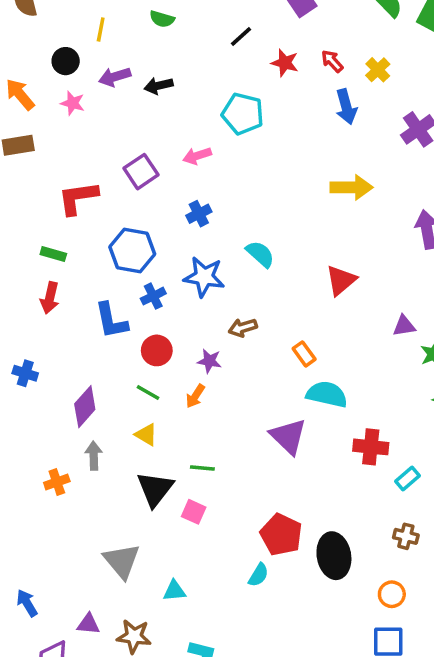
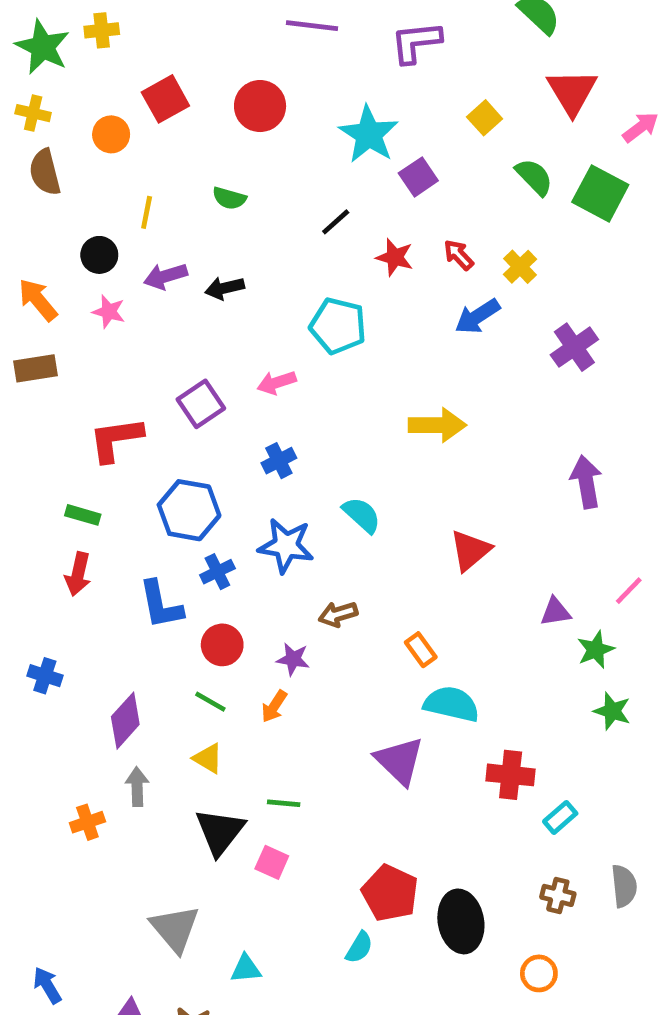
blue arrow: (346, 107) -> (477, 316), turned 72
yellow arrow: (351, 187) -> (437, 425), moved

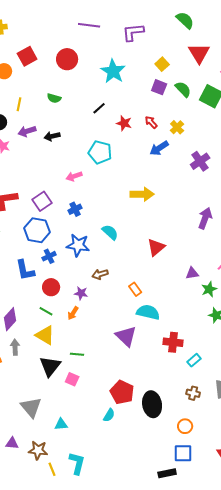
purple square: (418, 177) -> (159, 87), moved, turned -35
purple square: (201, 404) -> (42, 201), moved
purple arrow: (586, 482) -> (205, 218), turned 30
yellow triangle: (208, 758) -> (45, 335), size x1.5

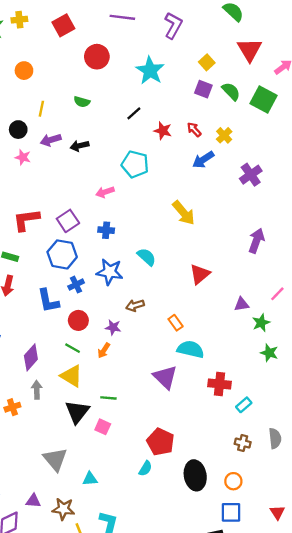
purple L-shape: (133, 32) -> (173, 25), turned 125
red square: (27, 56) -> (63, 25), moved
yellow arrow: (142, 194) -> (184, 213), turned 50
blue cross: (75, 209) -> (106, 230), turned 32
black ellipse: (152, 404) -> (195, 475), moved

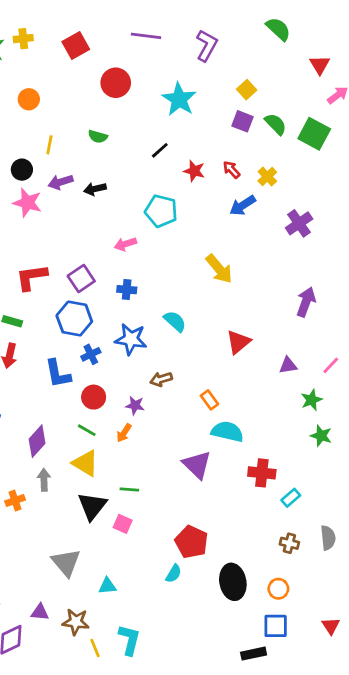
red triangle: (250, 50) -> (320, 65), moved, size x0.7
pink star: (23, 157) -> (27, 203), size x1.5
purple triangle: (241, 304) -> (288, 365), moved

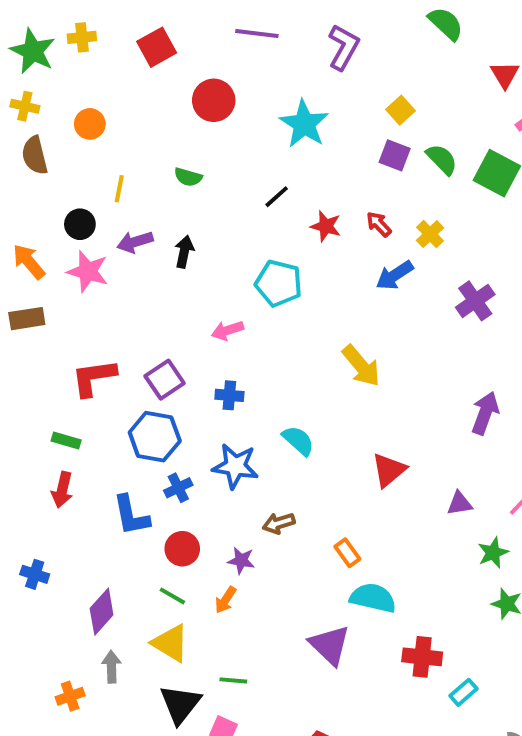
black arrow: (95, 189) -> (184, 252), turned 115

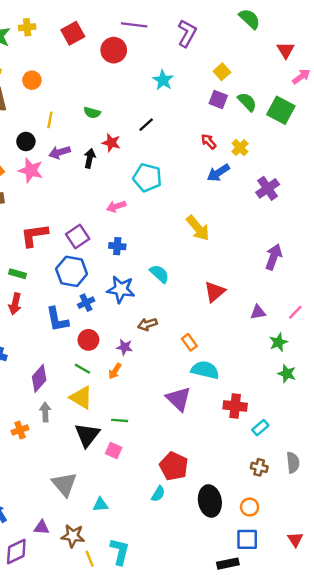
red circle: (214, 100) -> (114, 50), moved
cyan star: (304, 124) -> (163, 80), size x0.7
red star: (326, 226) -> (111, 143), moved

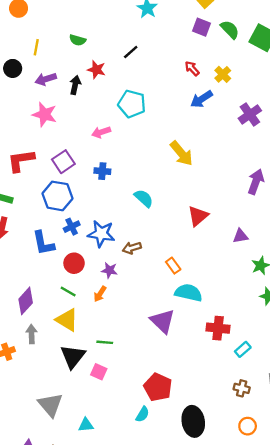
pink star: (31, 170) -> (45, 114), moved
blue star: (121, 289) -> (101, 234), moved
orange circle: (250, 507) -> (248, 426), moved

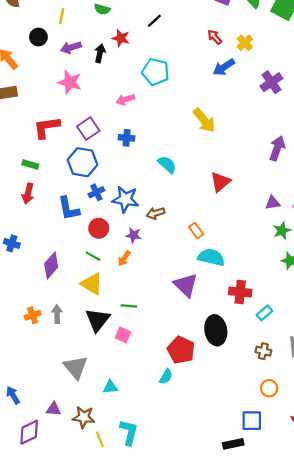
purple triangle: (240, 236) -> (273, 203), moved
gray arrow: (32, 334) -> (57, 314), moved
black ellipse: (193, 421) -> (216, 330), moved

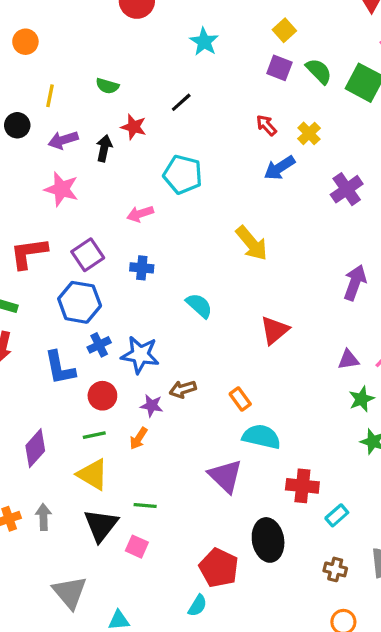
brown arrow: (156, 213) -> (183, 389), moved
green line: (93, 256) -> (94, 435), turned -42

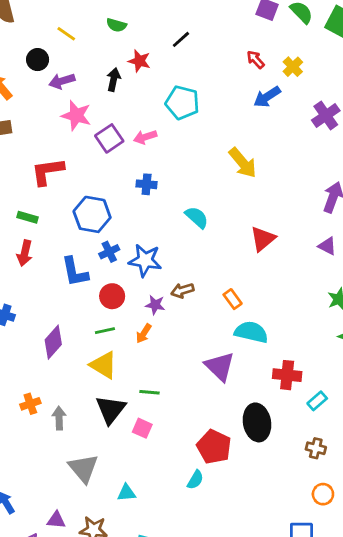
yellow line: (50, 96) -> (66, 34), turned -66
purple arrow: (63, 140) -> (62, 81), moved
purple square: (88, 255) -> (109, 138), moved
purple triangle: (348, 360) -> (327, 246), moved, turned 36
gray arrow: (43, 517) -> (59, 418), moved

